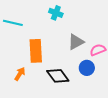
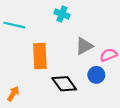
orange arrow: (20, 74) -> (13, 94), moved

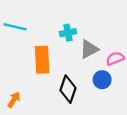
cyan cross: (62, 14) -> (68, 33), moved, turned -32
black diamond: (64, 84) -> (68, 89), turned 55

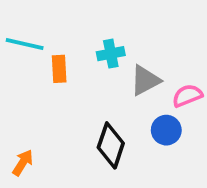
orange rectangle: (42, 60) -> (59, 69), moved, size x0.6

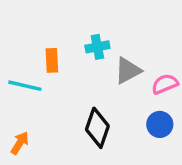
cyan line: (25, 44) -> (25, 86), moved
blue circle: (166, 130) -> (160, 124), moved

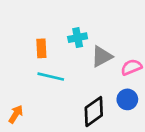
cyan line: (25, 86) -> (51, 77), moved
black diamond: (97, 128) -> (94, 112), moved, turned 36

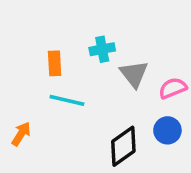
gray triangle: (102, 56) -> (134, 74), turned -40
orange arrow: (16, 114) -> (21, 134), moved

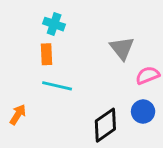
cyan cross: (102, 49) -> (54, 24), moved, turned 30
gray triangle: (134, 74) -> (122, 48), moved

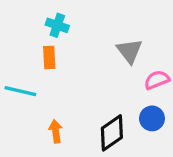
cyan line: (57, 86) -> (20, 91), moved
orange arrow: (18, 115) -> (56, 131), moved, turned -40

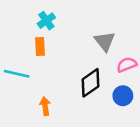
cyan cross: (57, 25) -> (46, 21), turned 36
black diamond: (112, 133) -> (90, 83), moved

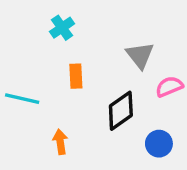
orange rectangle: (40, 46) -> (76, 76), moved
blue circle: (123, 96) -> (159, 144), moved

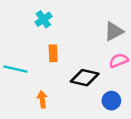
gray triangle: (140, 55) -> (114, 31), moved, turned 40
black diamond: (121, 111) -> (85, 78), turned 48

